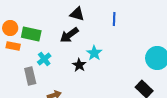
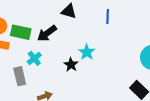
black arrow: (69, 35) -> (47, 33), moved

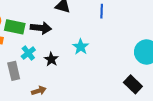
black arrow: (47, 33) -> (41, 28), turned -138
black star: (71, 65) -> (51, 59), moved

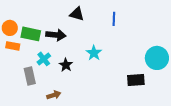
black rectangle: (133, 84) -> (136, 80), moved, turned -48

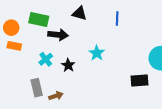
green rectangle: (31, 34) -> (39, 19), moved
gray rectangle: (30, 76) -> (37, 88), moved

